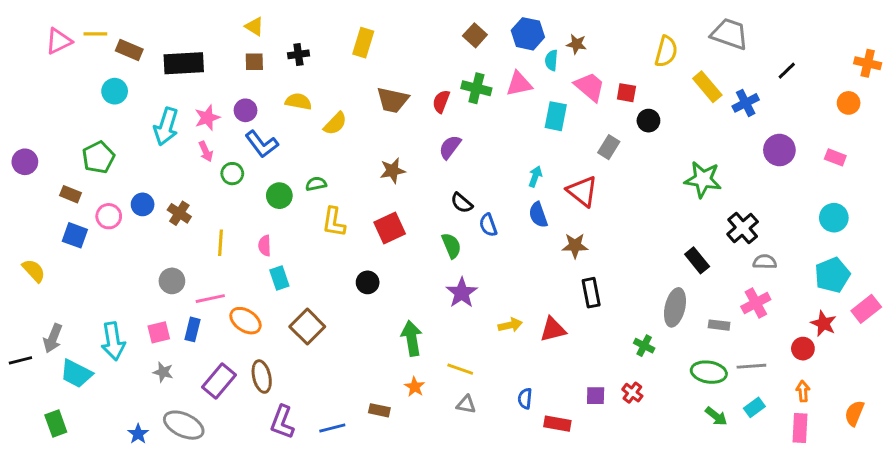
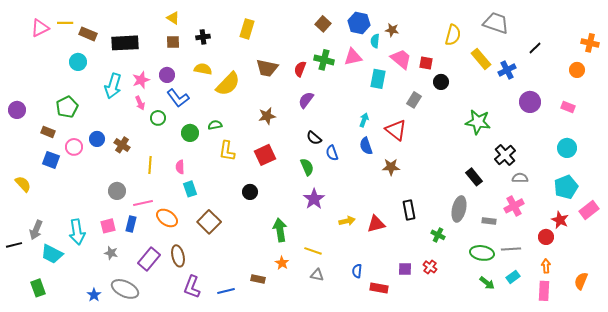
yellow semicircle: (335, 124) -> (228, 84), size x1.5
black rectangle: (591, 293) -> (409, 210), moved

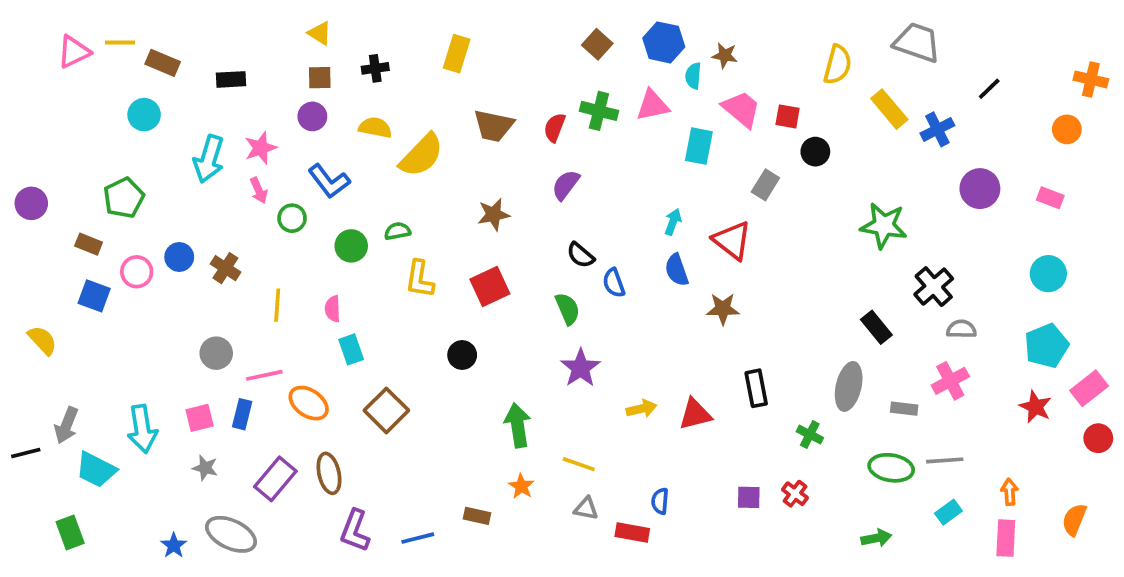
black rectangle: (125, 43) -> (231, 79), size x0.6
purple circle: (167, 75) -> (312, 116), moved
red circle: (546, 237) -> (1098, 438), moved
green arrow: (487, 283) -> (876, 538), moved, turned -49
red rectangle: (379, 288) -> (632, 533), moved

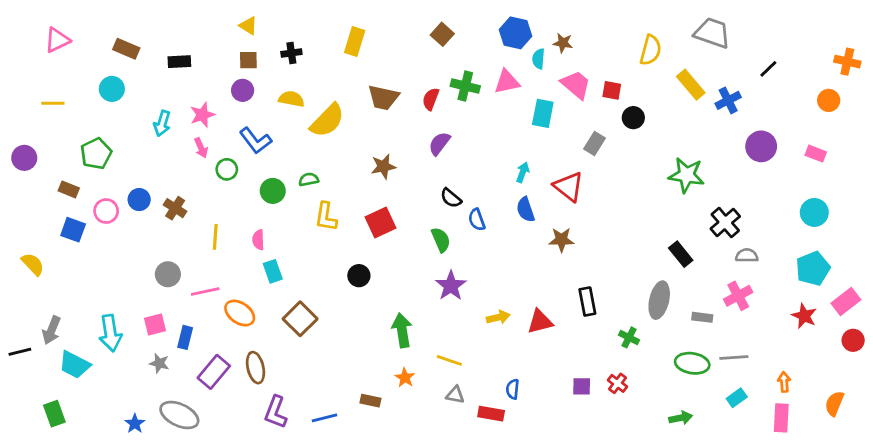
yellow line: (120, 42) -> (53, 103), moved
brown square: (597, 44) -> (442, 34), moved
cyan arrow: (209, 159) -> (162, 123), size x0.7
blue rectangle: (242, 414) -> (185, 337), moved

